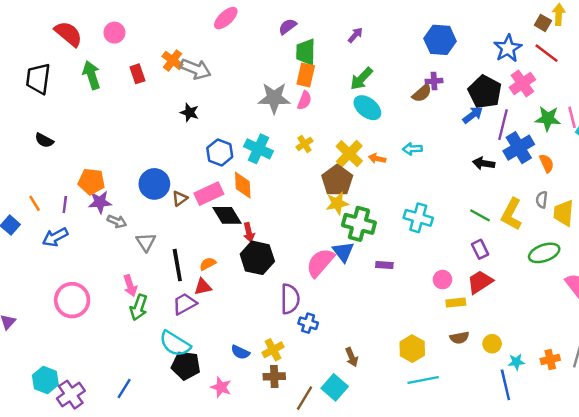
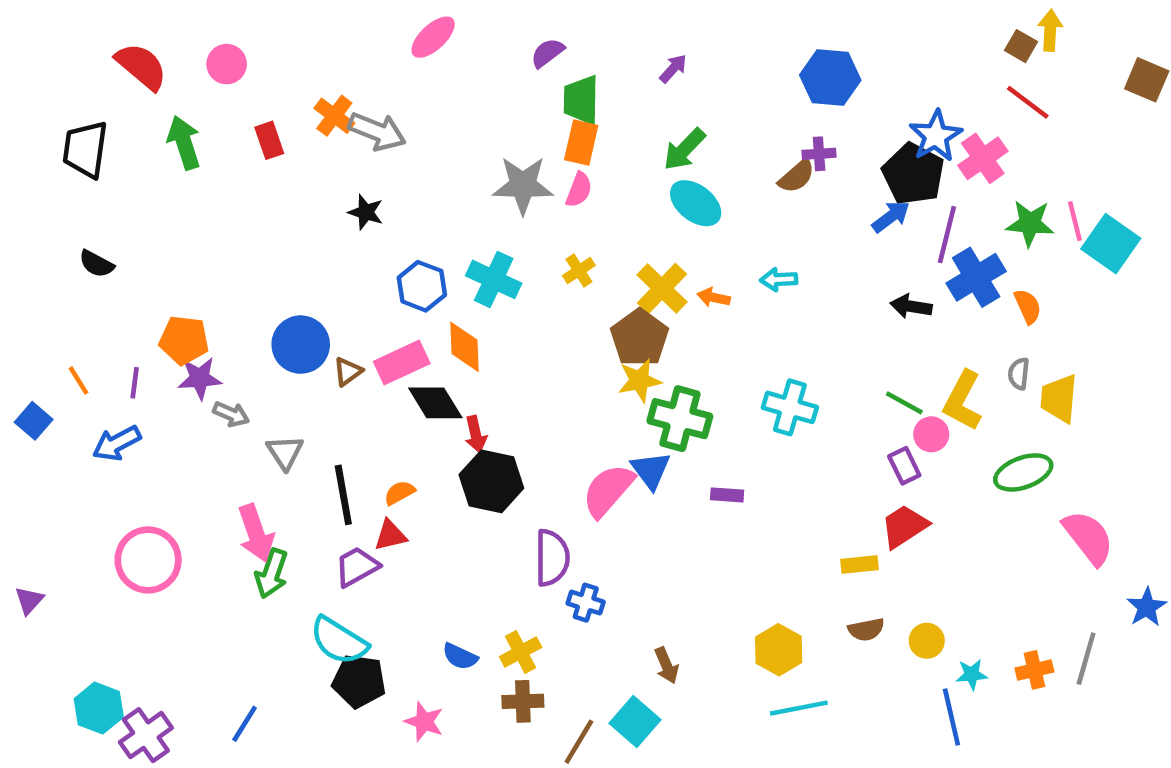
blue star: (508, 48) -> (936, 136), moved
pink circle: (442, 280) -> (931, 434), moved
pink arrow: (130, 286) -> (256, 533), size x1.4

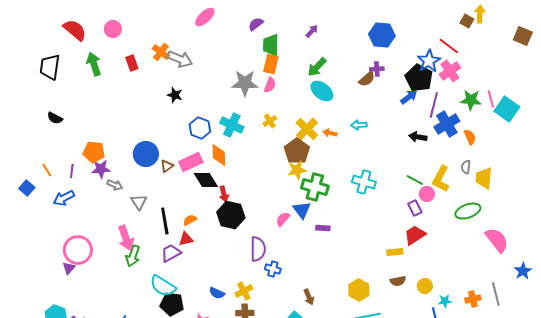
red line: (1028, 102) -> (449, 46), moved
pink semicircle: (608, 490) -> (283, 219), size x0.6
purple rectangle: (727, 495) -> (323, 228), moved
purple triangle: (29, 600) -> (69, 268), moved
gray line: (1086, 659) -> (496, 294), turned -30

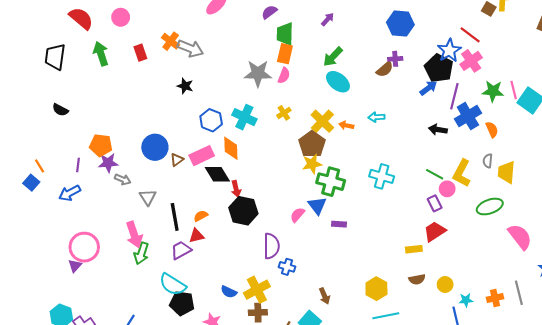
orange line: (47, 170) -> (40, 166), moved
yellow cross: (244, 291) -> (257, 290), size x1.4

